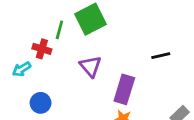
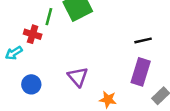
purple triangle: (91, 66) -> (78, 77), moved
purple rectangle: (124, 89) -> (141, 72), moved

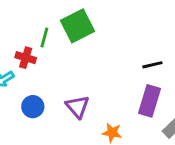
blue circle: (31, 84) -> (33, 107), moved

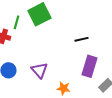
black line: (152, 65) -> (81, 39), moved

